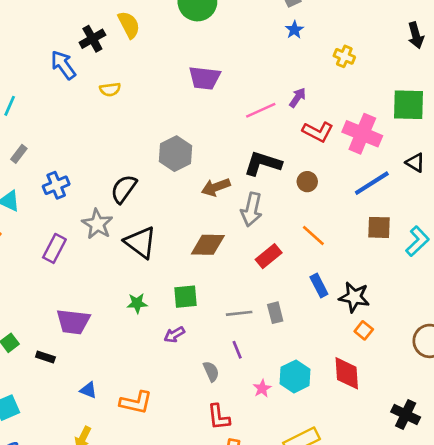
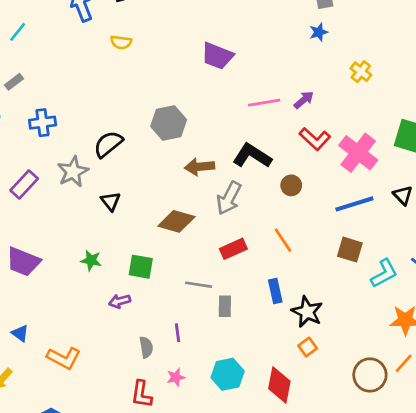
black triangle: (140, 242) -> (111, 201), size x0.6
gray line: (239, 313) -> (199, 285), moved
pink star: (262, 388) -> (176, 377), moved

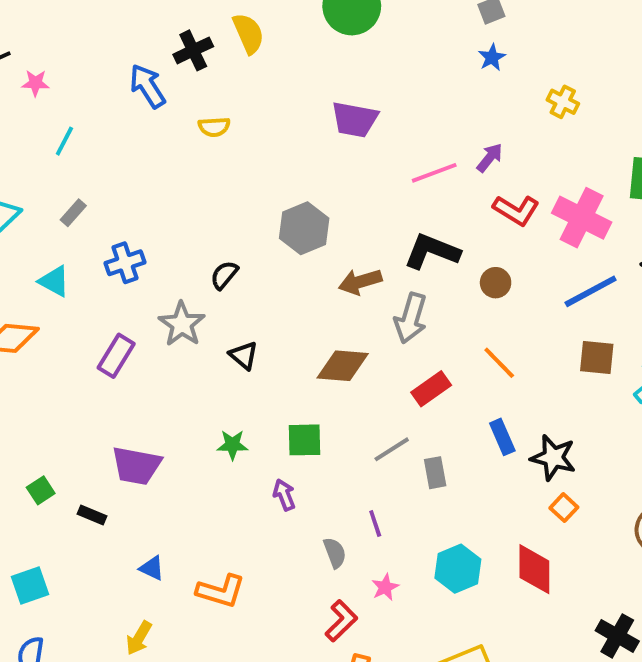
black semicircle: (108, 144) -> (224, 275), size x0.7
gray line: (199, 285) -> (392, 449), turned -30
purple arrow: (120, 301) -> (284, 495), turned 95
red L-shape: (142, 394) -> (341, 621), turned -132

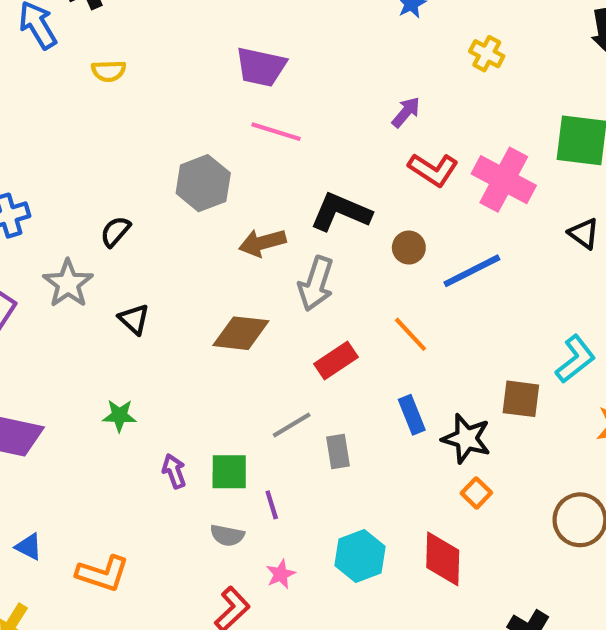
pink line: (434, 173) -> (276, 132), moved, turned 36
blue line: (591, 291) -> (472, 271), moved
brown square: (597, 357) -> (521, 399), moved
green square: (305, 440) -> (229, 472), moved
gray semicircle: (335, 553) -> (227, 535), turned 120

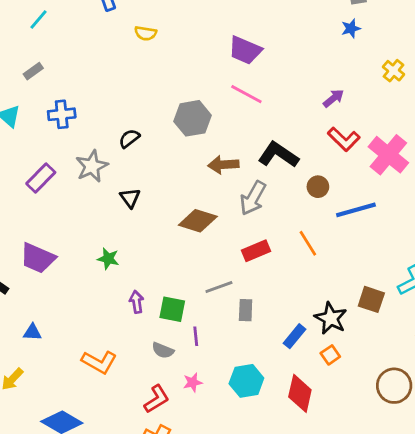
blue rectangle: (412, 415) -> (295, 336), moved, turned 50
blue triangle: (29, 547) -> (32, 332), turned -36
orange L-shape: (103, 574) -> (99, 362), moved

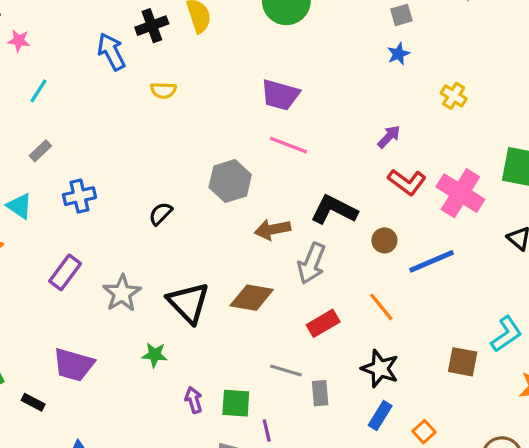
gray star: (92, 166) -> (122, 293), moved
black triangle: (130, 198) -> (188, 303), moved, size x1.8
gray line: (219, 287) -> (286, 370), turned 44
black star: (331, 318) -> (380, 369), moved

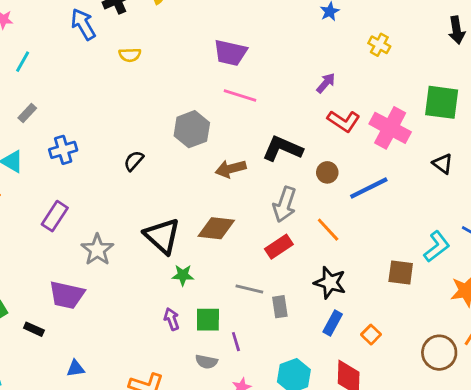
gray arrow: (312, 263) -> (285, 204), moved
gray star: (122, 293) -> (97, 250), moved
green star: (155, 355) -> (183, 275), moved

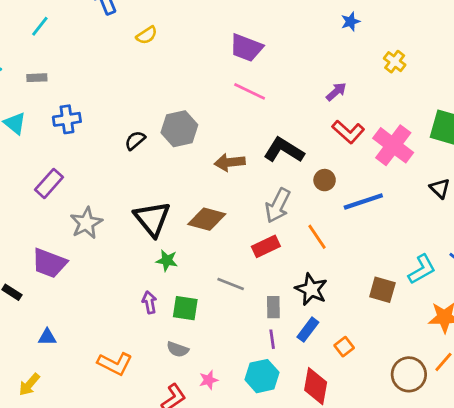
yellow semicircle: (130, 55) -> (147, 35), turned -40
gray rectangle: (27, 113) -> (37, 78), turned 36
gray hexagon: (192, 129) -> (179, 129), moved
gray rectangle: (280, 307) -> (273, 307), moved
purple line: (236, 342) -> (272, 339), moved

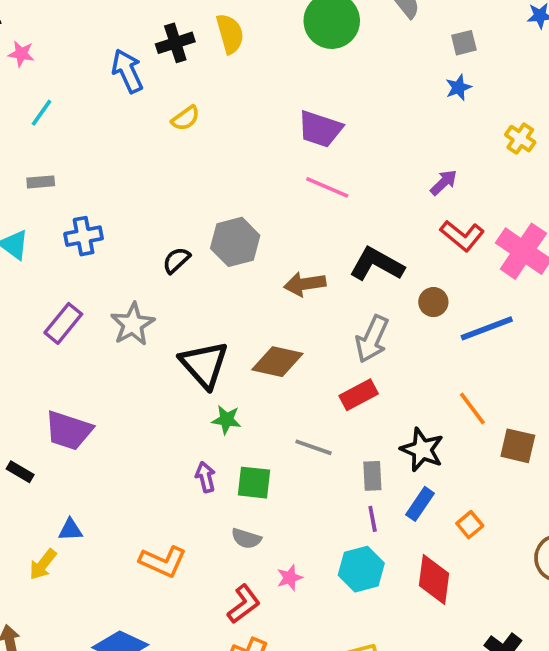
gray star: (86, 223) -> (133, 324), moved
orange line: (317, 237) -> (472, 408), moved
yellow arrow: (29, 384) -> (43, 564), moved

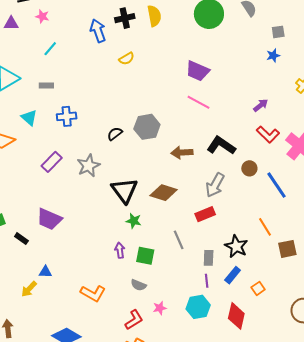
blue line: (487, 328) -> (277, 185), turned 72
brown square: (518, 446) -> (287, 249), turned -30
gray line: (313, 447) -> (179, 240), turned 42

